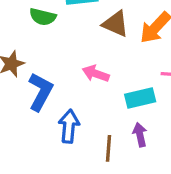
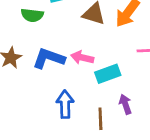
blue L-shape: (40, 92) -> (49, 58), moved, turned -92
cyan rectangle: (140, 98) -> (108, 74), moved

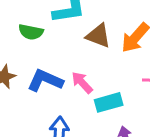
pink arrow: (82, 58) -> (82, 82), turned 30

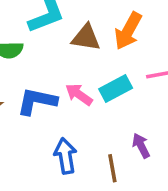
cyan rectangle: (109, 102) -> (116, 89), moved

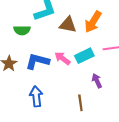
purple arrow: (141, 146) -> (97, 81), moved
blue arrow: (65, 156) -> (36, 96), moved

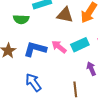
blue arrow: (36, 96) -> (33, 82), turned -30

